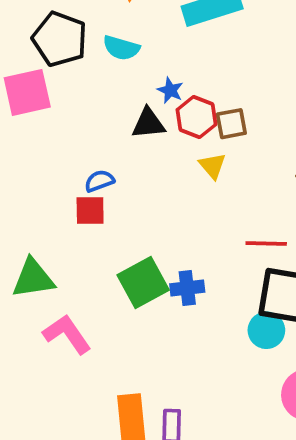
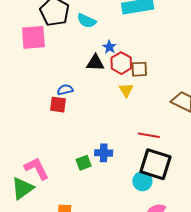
green triangle: (33, 278) -> (22, 188), moved, turned -35
green square: (143, 283) -> (84, 163), moved, size x0.6

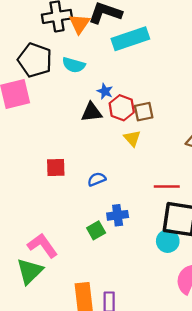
blue semicircle: (65, 90) -> (97, 179), moved

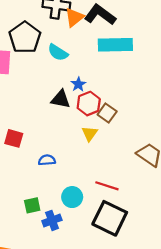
brown square: (144, 112) -> (107, 113), turned 30
blue cross: (118, 215) -> (52, 220), moved, turned -30
cyan circle: (168, 241) -> (72, 197), moved

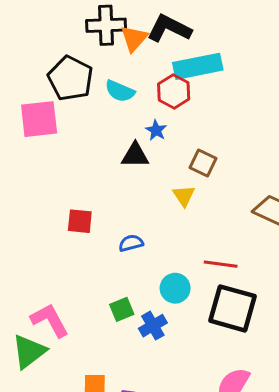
red hexagon: (89, 104) -> (174, 91), moved

